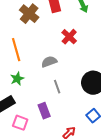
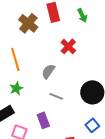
gray semicircle: (49, 62) -> (48, 71), turned -35
gray line: (57, 87) -> (56, 96), turned -48

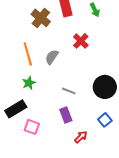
gray semicircle: (48, 71) -> (52, 57), moved
purple rectangle: (43, 120) -> (66, 115), moved

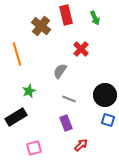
orange line: (28, 54) -> (17, 54), moved
gray semicircle: (52, 57) -> (60, 71), moved
blue square: (105, 120) -> (108, 120), moved, turned -32
pink square: (32, 127) -> (34, 148), moved, turned -35

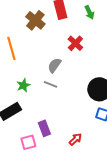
gray line: (69, 99) -> (50, 84), moved
purple rectangle: (66, 123) -> (44, 128), moved

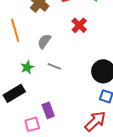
gray semicircle: (54, 65) -> (44, 41), moved
red arrow: (75, 139) -> (95, 121), moved, size x1.6

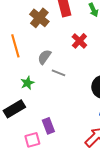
gray line: (54, 66) -> (58, 73), moved

